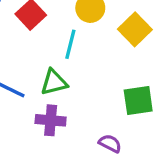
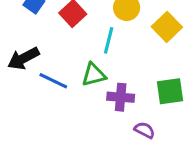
purple cross: (51, 120) -> (121, 97), moved

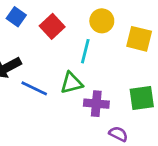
yellow square: (167, 27) -> (139, 39), turned -32

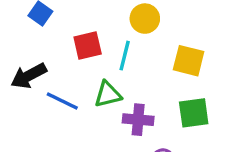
red square: (52, 26) -> (88, 45), moved, turned 30
yellow square: (139, 39) -> (189, 61), moved

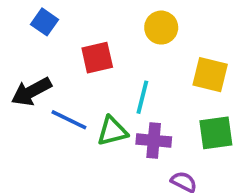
cyan line: (125, 56) -> (142, 97), moved
green triangle: (108, 94) -> (112, 131), moved

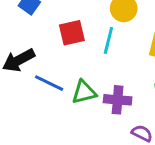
cyan line: (142, 97) -> (108, 40), moved

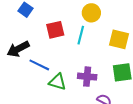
green triangle: (84, 92) -> (57, 82), moved, turned 30

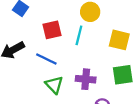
blue line: (39, 65) -> (46, 59), moved
green triangle: (57, 82) -> (54, 85), turned 30

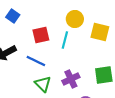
yellow square: (119, 40) -> (100, 32), moved
purple cross: (86, 79) -> (71, 79), turned -30

